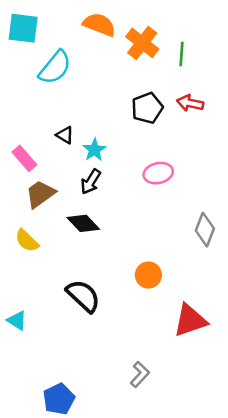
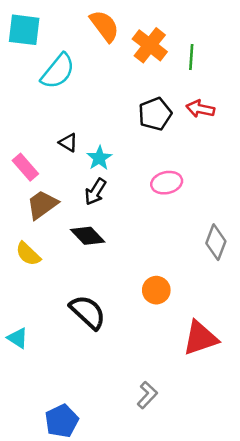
orange semicircle: (99, 25) -> (104, 26), turned 32

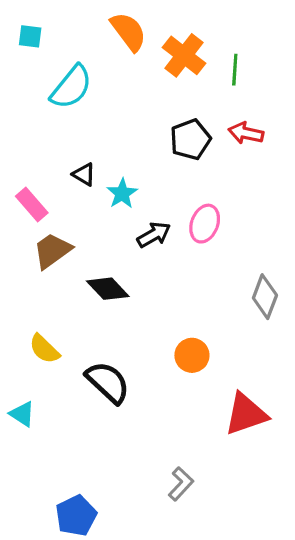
cyan square: (24, 30) -> (30, 36), size x0.6
pink ellipse: (167, 183) -> (205, 224), turned -56
black arrow: (95, 192) -> (154, 235), moved, turned -152
yellow semicircle: (28, 254) -> (44, 349), moved

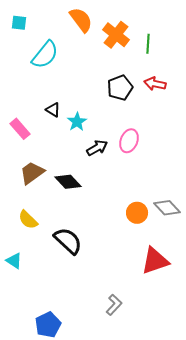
brown trapezoid: (52, 251) -> (32, 173), moved
gray diamond: (265, 297) -> (167, 208), moved, turned -64
orange circle: (192, 355) -> (137, 213), moved

